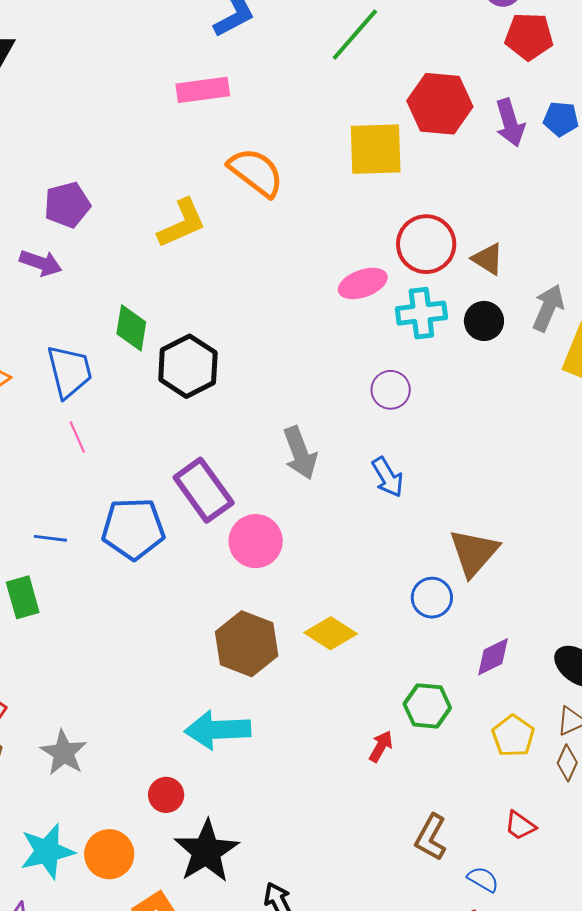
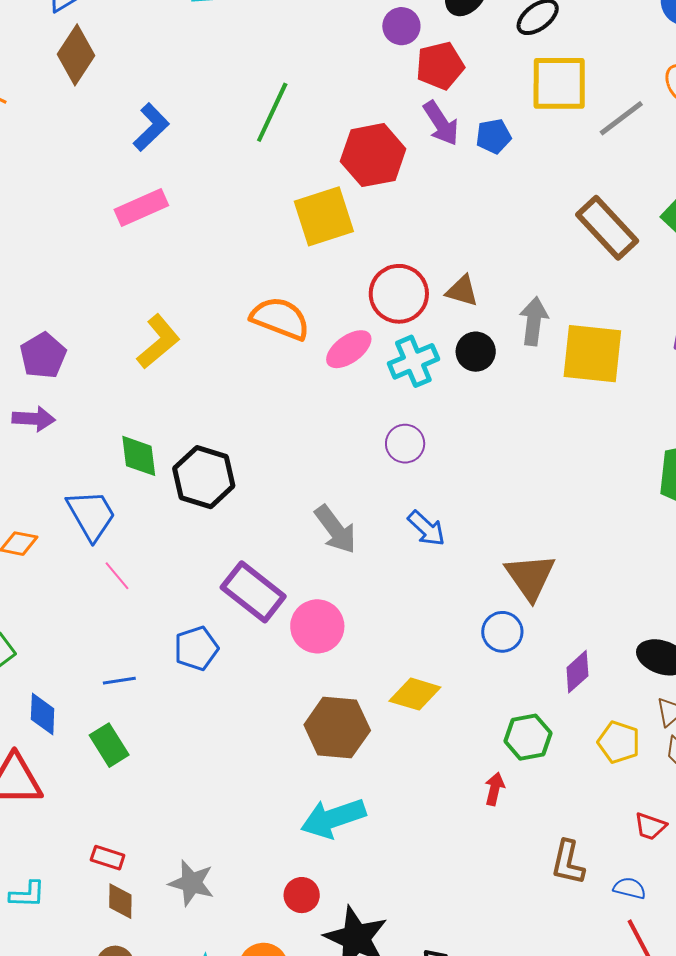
purple arrow: (510, 123) -> (441, 123), moved
orange semicircle: (256, 172) -> (280, 318), moved
blue pentagon: (133, 529) -> (196, 648), size x0.7

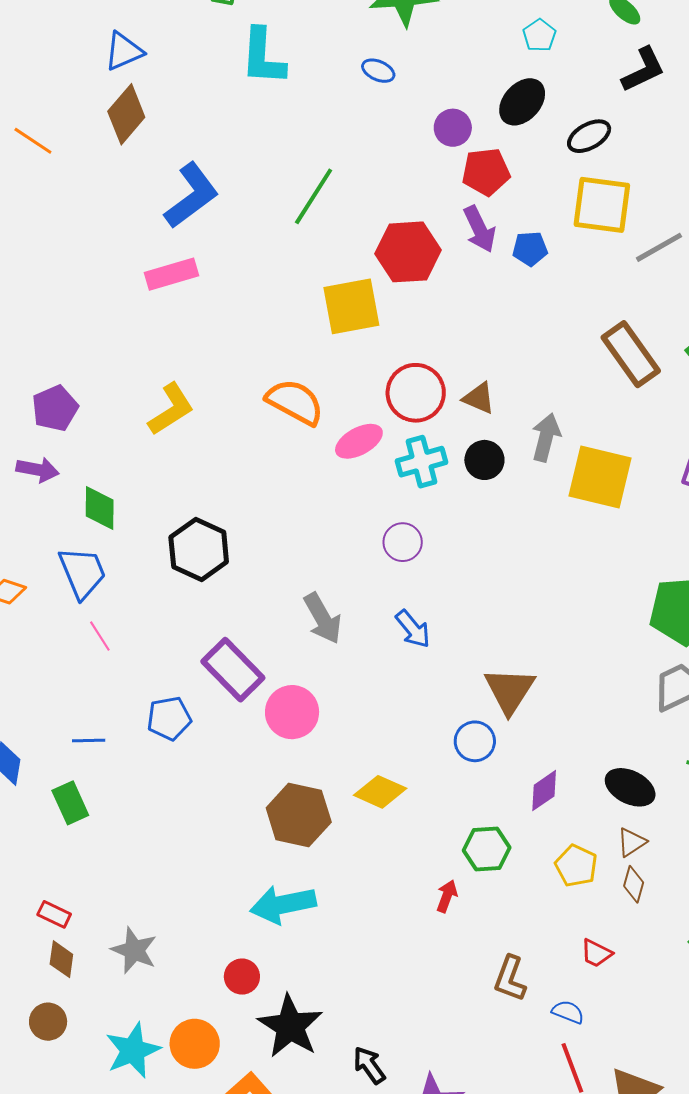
blue L-shape: (151, 127) -> (191, 196), size x1.4
green diamond: (139, 456) -> (100, 508), moved

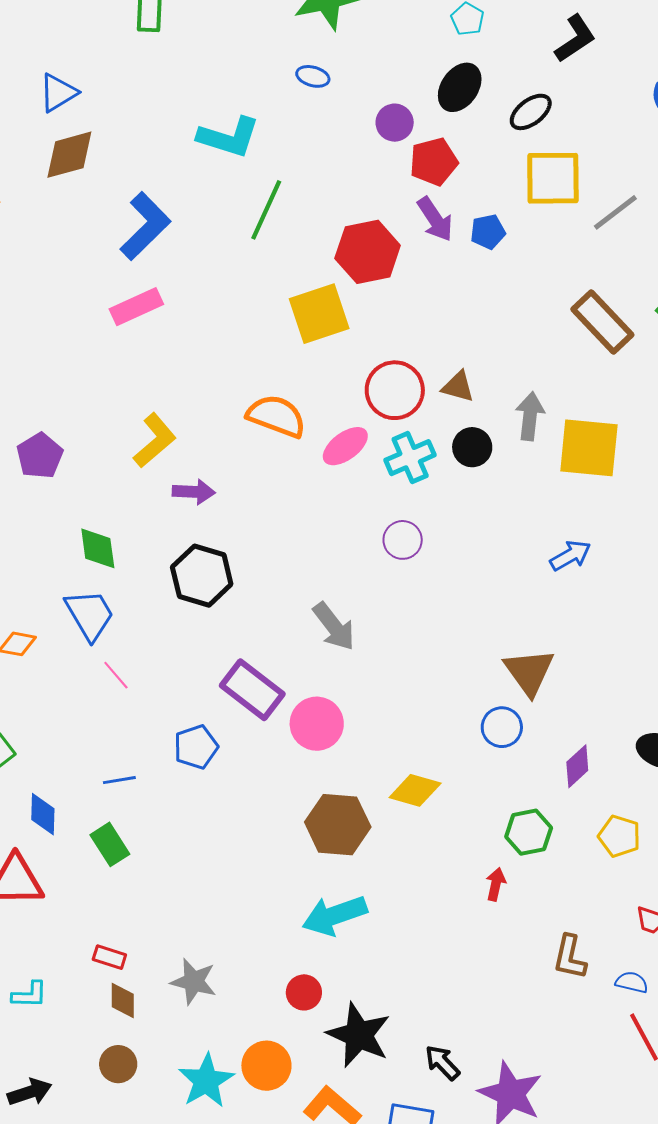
cyan L-shape: (263, 57) -> (229, 137), moved, turned -68
brown diamond: (126, 114) -> (69, 155), turned 42
purple arrow: (38, 470) -> (194, 492), moved
blue arrow: (413, 629) -> (570, 555), moved, turned -72

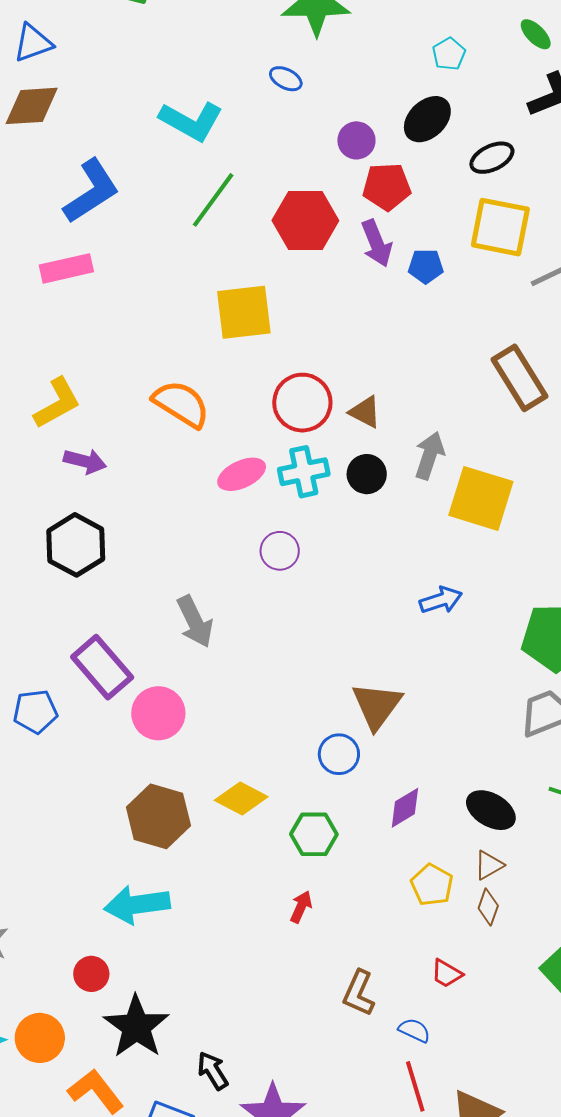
red hexagon: (368, 252) -> (305, 221), moved
pink ellipse: (345, 446) -> (242, 474), moved
green hexagon: (529, 832) -> (314, 834), moved

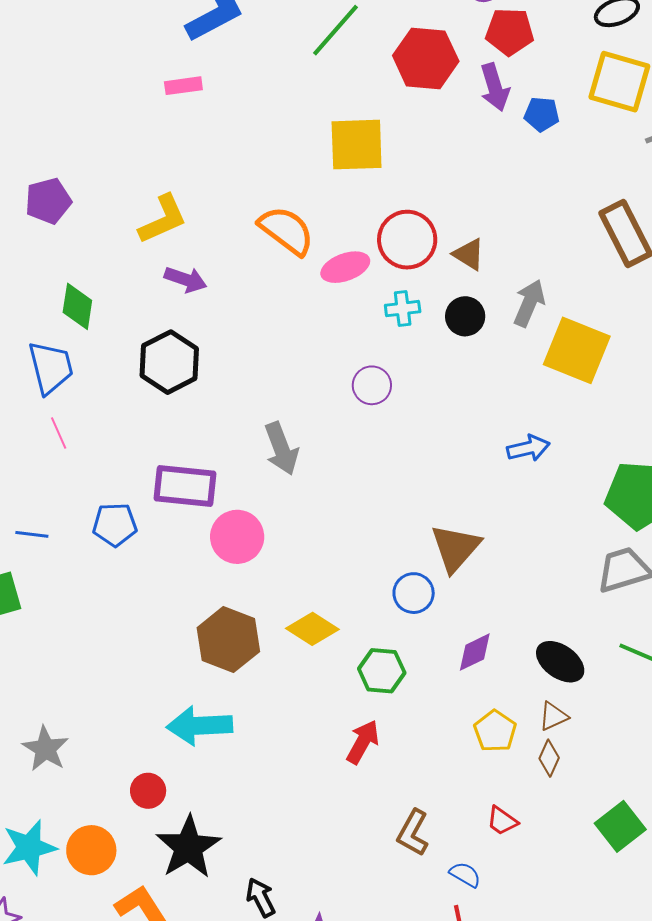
pink rectangle: (66, 268) -> (183, 86), size x0.7
cyan cross: (304, 472) -> (403, 309), size x0.7
pink ellipse: (242, 474) -> (345, 267), moved
purple rectangle: (102, 667) -> (185, 486), turned -48
red arrow: (301, 907) -> (363, 742), size x1.4

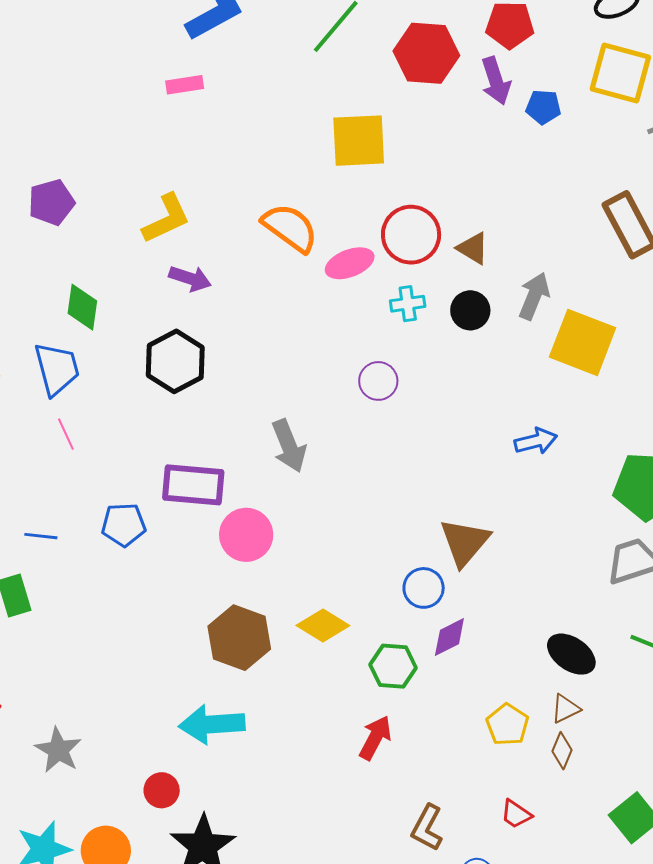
purple diamond: (475, 652) -> (449, 637), moved

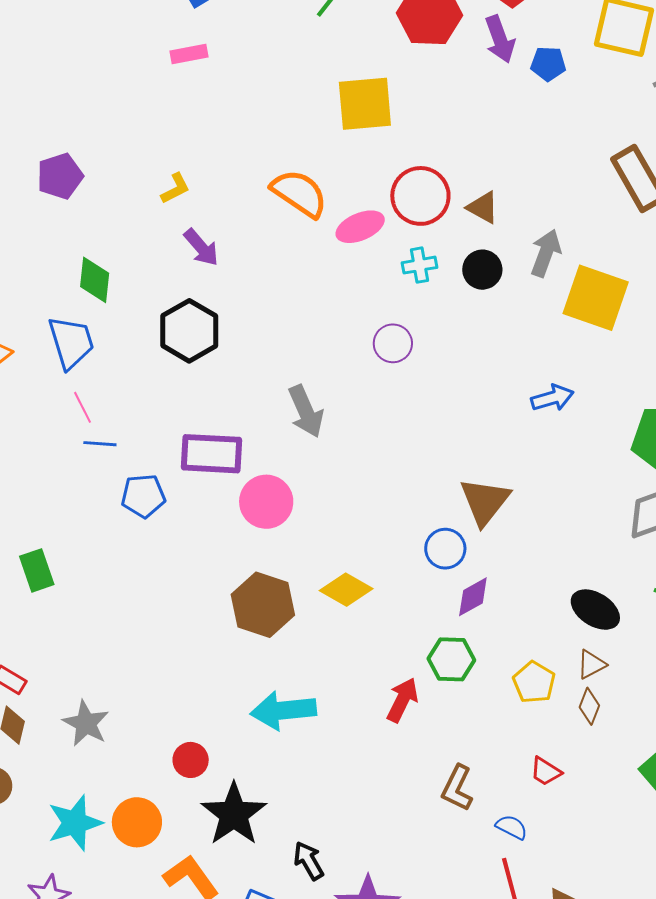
yellow L-shape: (166, 219) -> (175, 188), size x0.6
purple arrow: (190, 278) -> (201, 247), turned 33
blue line: (41, 536) -> (100, 444), moved
green hexagon: (393, 666) -> (451, 659), moved
cyan arrow: (212, 724) -> (283, 710), moved

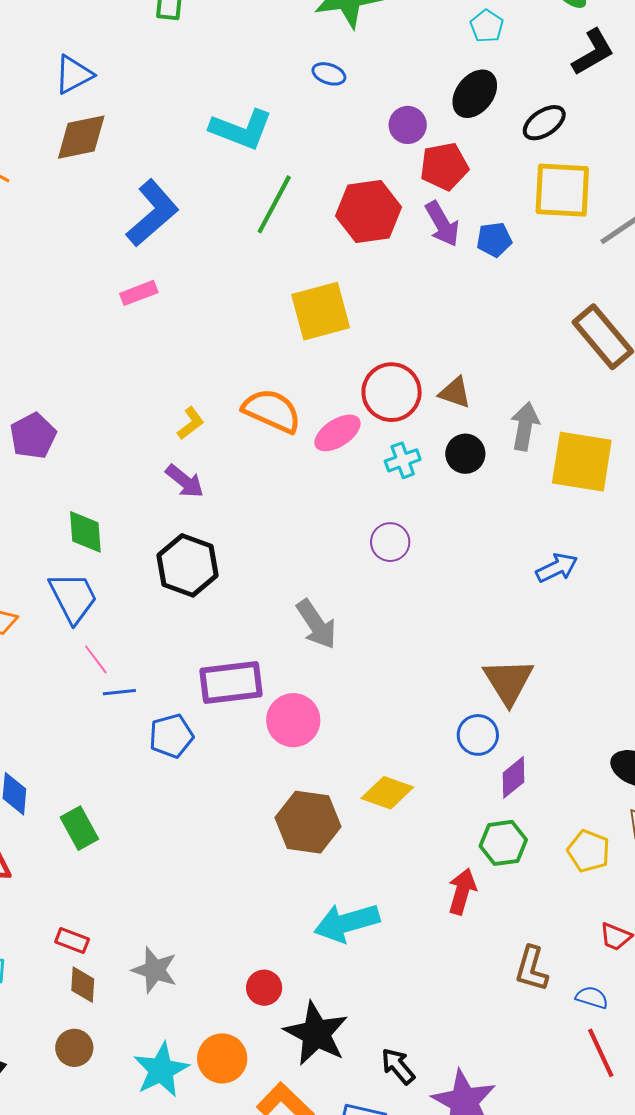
yellow L-shape: (175, 188) -> (191, 423), moved

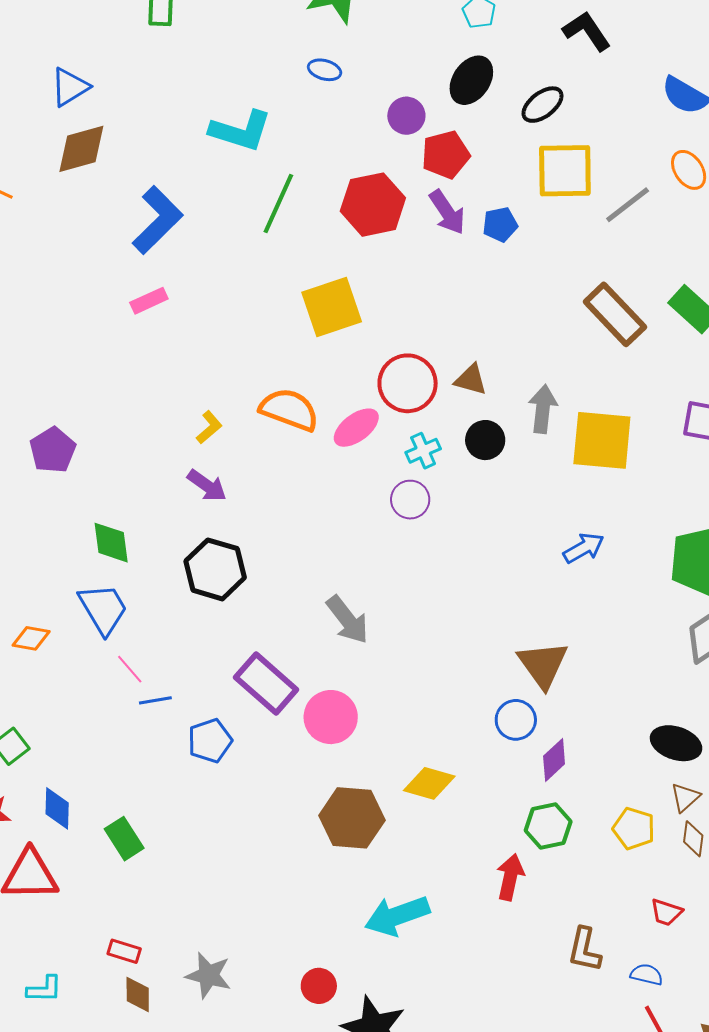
black L-shape: (593, 52) -> (587, 31), turned -90
purple circle: (390, 542) -> (410, 500), moved
purple rectangle: (231, 682) -> (266, 683), turned 52

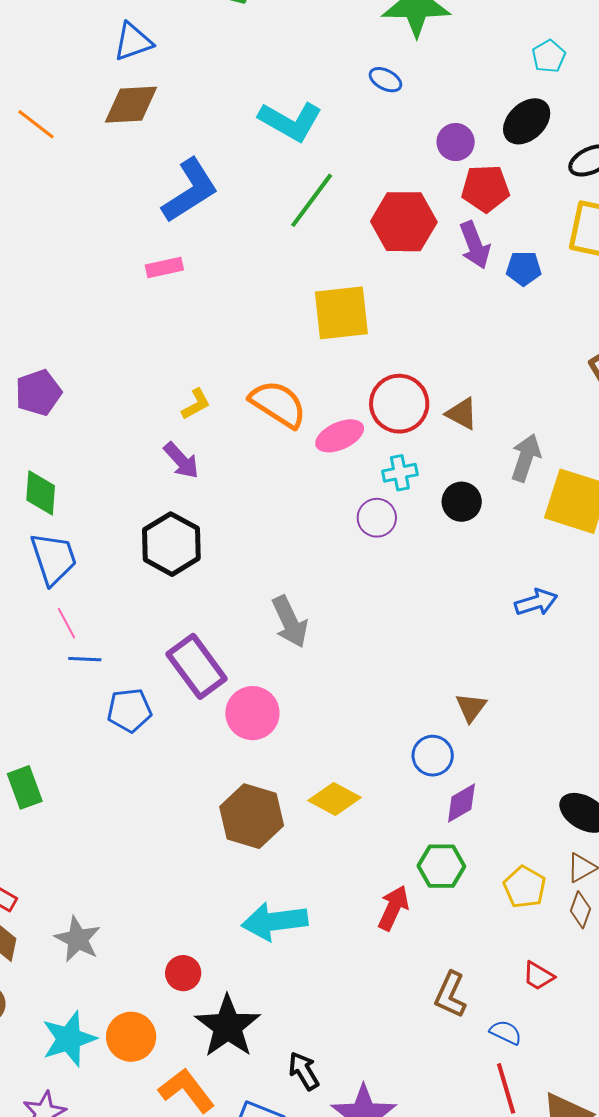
black circle: (485, 440) -> (462, 502), moved
green diamond: (111, 543) -> (41, 493), moved
brown triangle: (543, 665) -> (471, 707), size x0.6

